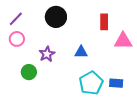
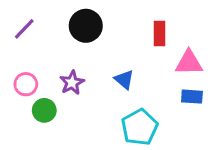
pink circle: (17, 39) -> (26, 84), moved
blue triangle: (81, 52) -> (124, 80), turned 40
blue rectangle: (116, 83) -> (192, 97), moved

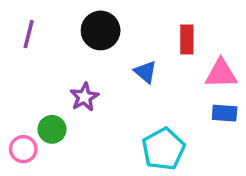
purple line: (24, 29) -> (29, 34), turned -30
blue triangle: (124, 80) -> (145, 72), moved
pink circle: (26, 84) -> (23, 149), moved

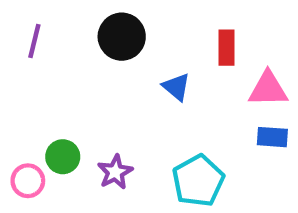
purple star: (84, 97) -> (115, 172), moved

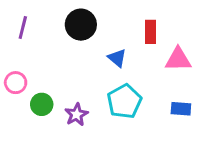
blue rectangle: (272, 137) -> (181, 109), moved
pink circle: (28, 181) -> (16, 83), moved
cyan pentagon: (198, 181) -> (124, 101), moved

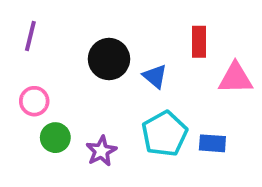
black circle: (81, 25) -> (109, 59), moved
pink circle: (16, 83) -> (34, 101), moved
blue rectangle: (181, 109) -> (212, 143), moved

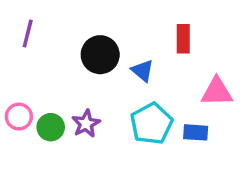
pink triangle: (235, 78) -> (217, 92), moved
pink circle: (34, 101) -> (19, 117), moved
purple star: (101, 151) -> (86, 124), moved

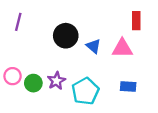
red rectangle: (183, 39) -> (136, 21), moved
pink triangle: (217, 92) -> (122, 48), moved
cyan pentagon: (151, 124) -> (85, 91), moved

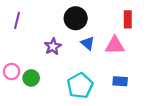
black circle: (66, 36) -> (76, 18), moved
purple star: (56, 81) -> (53, 46), moved

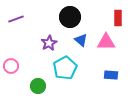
purple line: (17, 20) -> (16, 19), turned 56
green circle: (31, 78) -> (38, 86), moved
cyan pentagon: (80, 86) -> (65, 68), moved

